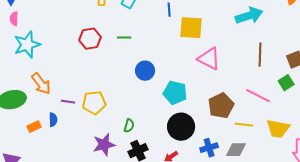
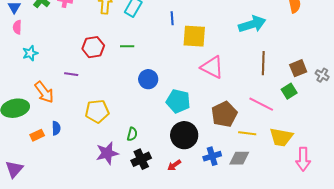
cyan star: (27, 45) -> (30, 53), size x0.6
purple line: (68, 102) -> (71, 74), moved

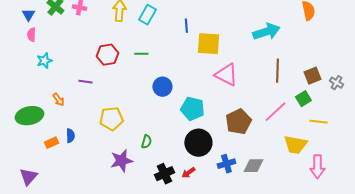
orange arrow: (44, 92) -> (58, 100), size x0.6
pink line: (261, 104) -> (275, 112), turned -70
yellow line: (247, 133) -> (318, 122), moved
black cross: (141, 159) -> (164, 174), moved

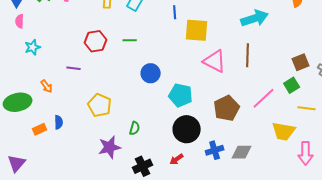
brown line: (277, 71) -> (248, 55), moved
yellow pentagon: (111, 119) -> (100, 105), turned 30
black cross: (164, 174) -> (143, 166), moved

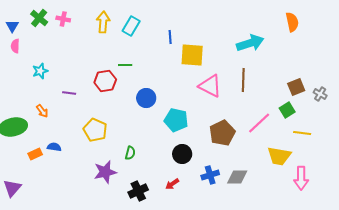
red hexagon: (96, 41) -> (105, 81), moved
cyan star: (33, 47) -> (40, 71), moved
blue semicircle: (59, 122) -> (54, 147), turned -80
black circle: (187, 129) -> (182, 154), size x0.7

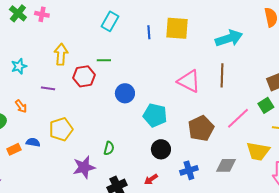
yellow arrow: (103, 22) -> (61, 54), moved
yellow square: (192, 55) -> (177, 28), moved
yellow pentagon: (95, 130) -> (61, 129), moved, turned 30
gray diamond: (237, 177) -> (226, 165), moved

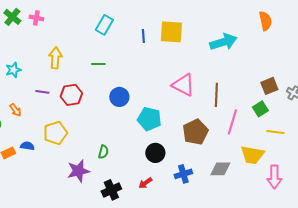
brown line: (222, 75) -> (216, 95), moved
red hexagon: (84, 76) -> (71, 95), moved
pink line: (238, 118) -> (232, 122), turned -30

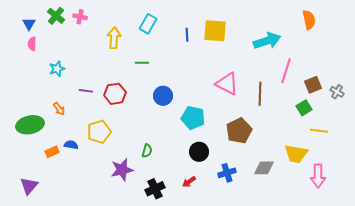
yellow arrow: (55, 58) -> (114, 38), moved
pink line: (232, 122) -> (286, 71), moved

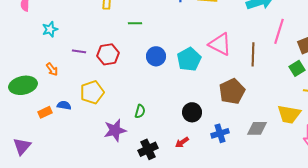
cyan pentagon: (193, 118) -> (189, 59), moved, turned 30

